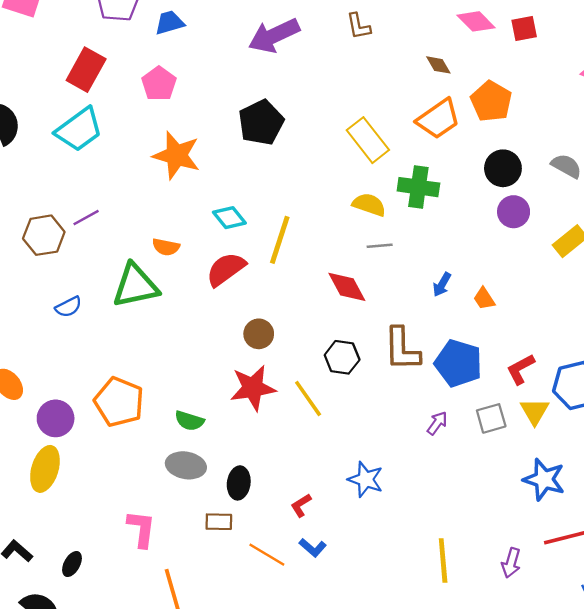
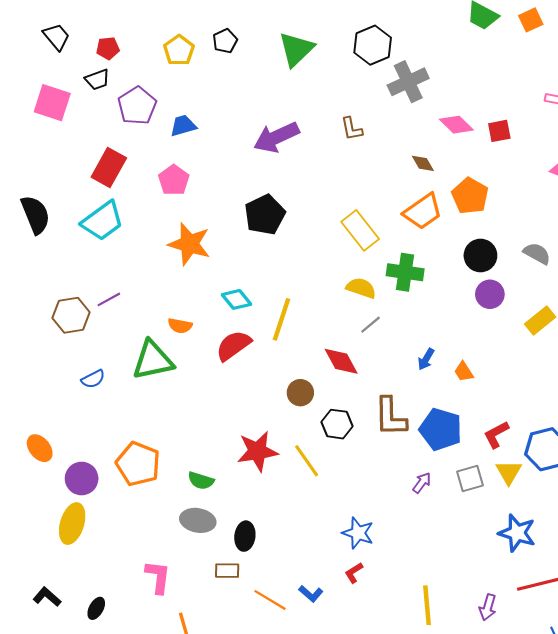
gray line: (380, 246) -> (371, 325), turned -35
brown circle: (259, 334) -> (300, 393), moved
red L-shape: (301, 505) -> (354, 573), moved

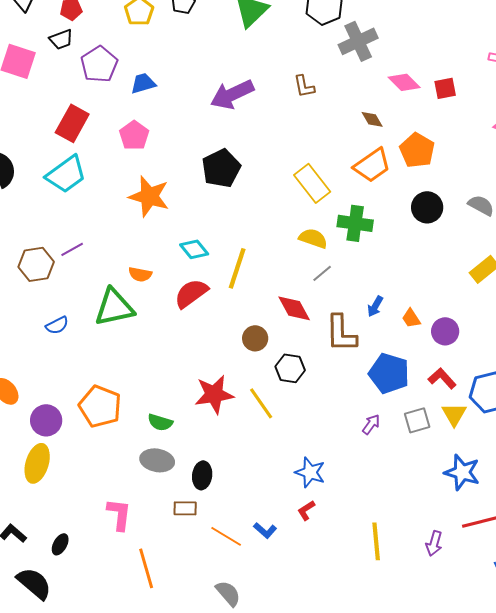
purple circle: (490, 294) -> (445, 331), moved
brown L-shape: (390, 417) -> (341, 333), moved
red L-shape: (496, 435) -> (442, 378), turned 76

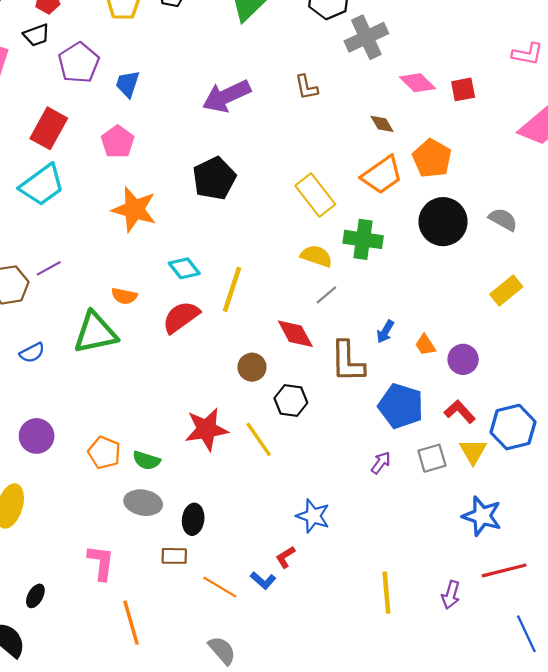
blue trapezoid: (143, 83) -> (128, 84), turned -56
black circle: (427, 207) -> (443, 222), size x1.4
orange pentagon: (100, 406) -> (104, 453), moved, size x0.7
purple circle: (46, 420) -> (37, 436), moved
red L-shape: (306, 510) -> (285, 557), moved

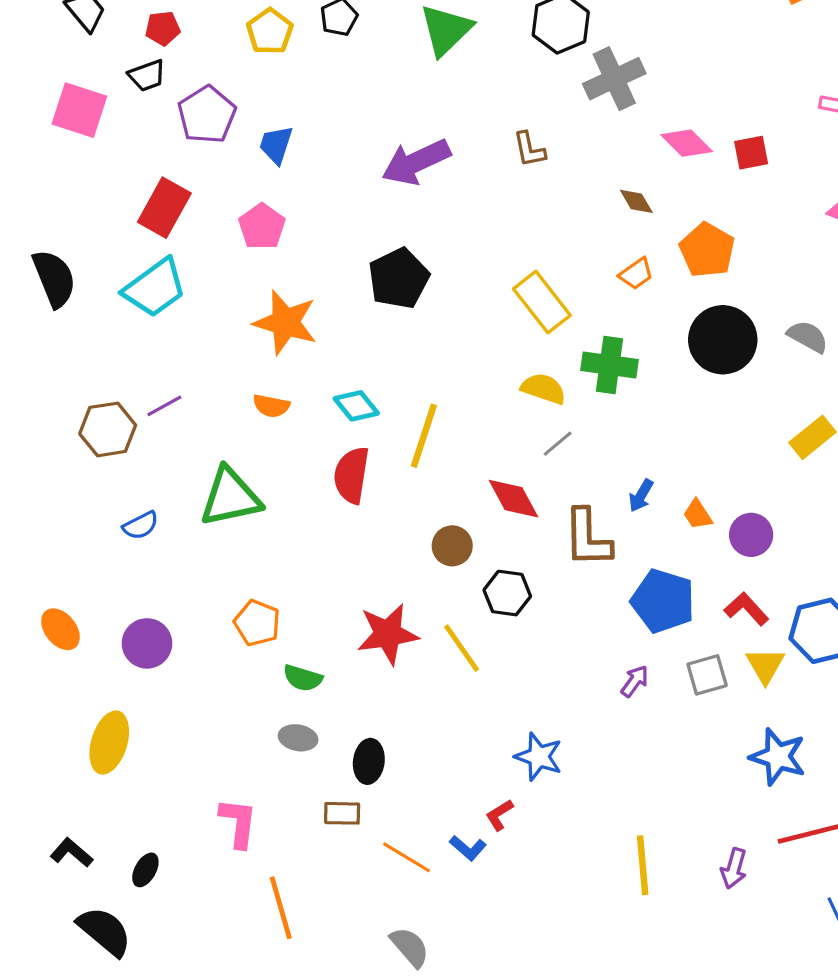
orange trapezoid: (382, 175) -> (636, 274), size x0.6
orange semicircle: (124, 296) -> (271, 406), moved
red semicircle: (181, 317) -> (352, 475), turned -45
orange pentagon: (104, 453) -> (257, 623), moved
gray ellipse: (143, 503) -> (298, 738), size x0.7

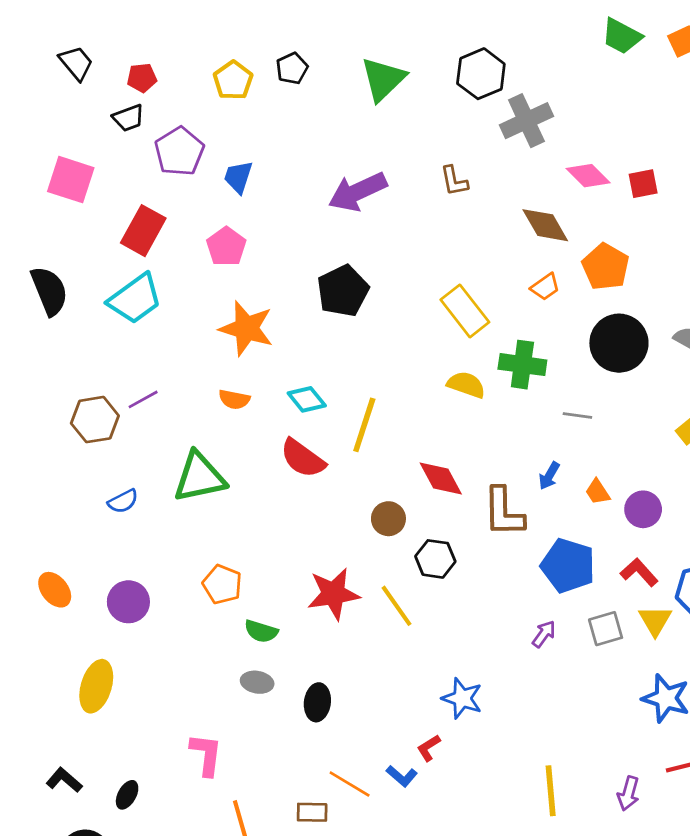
pink square: (79, 110) -> (71, 180), moved
brown diamond: (636, 201) -> (545, 225), size x1.6
gray line: (558, 444) -> (577, 415), moved, turned 48
red semicircle: (352, 475) -> (303, 458), turned -63
brown rectangle: (342, 813) -> (312, 812), moved

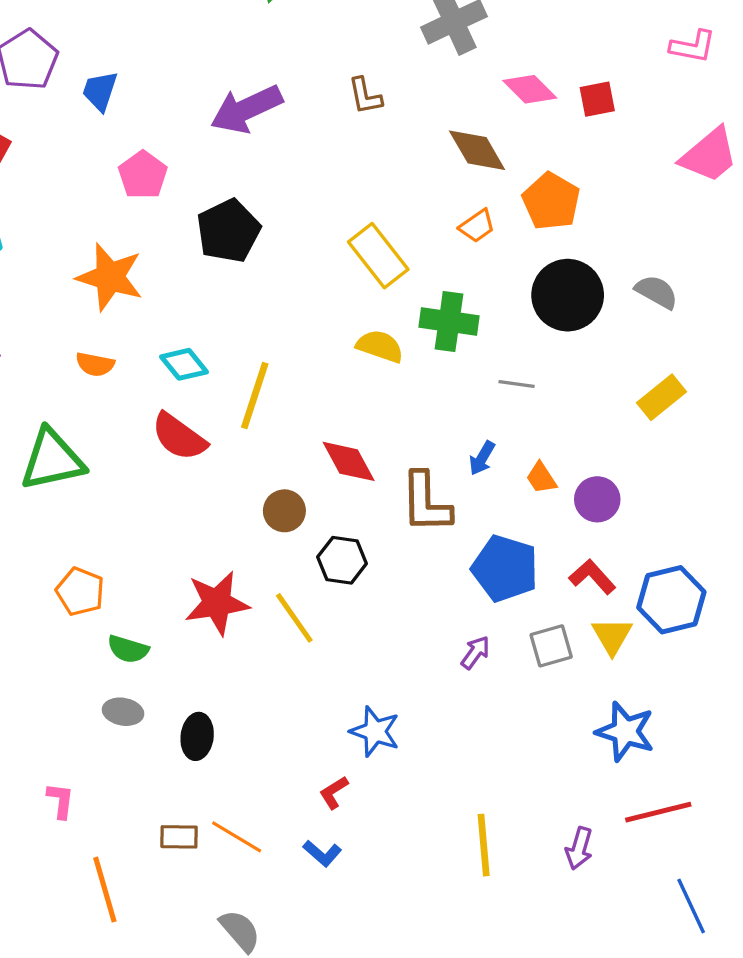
pink pentagon: (226, 247) -> (143, 175), moved
pink L-shape: (206, 755) -> (60, 801), size x0.7
blue L-shape: (402, 776) -> (322, 853), moved
brown rectangle: (312, 812) -> (179, 837), moved

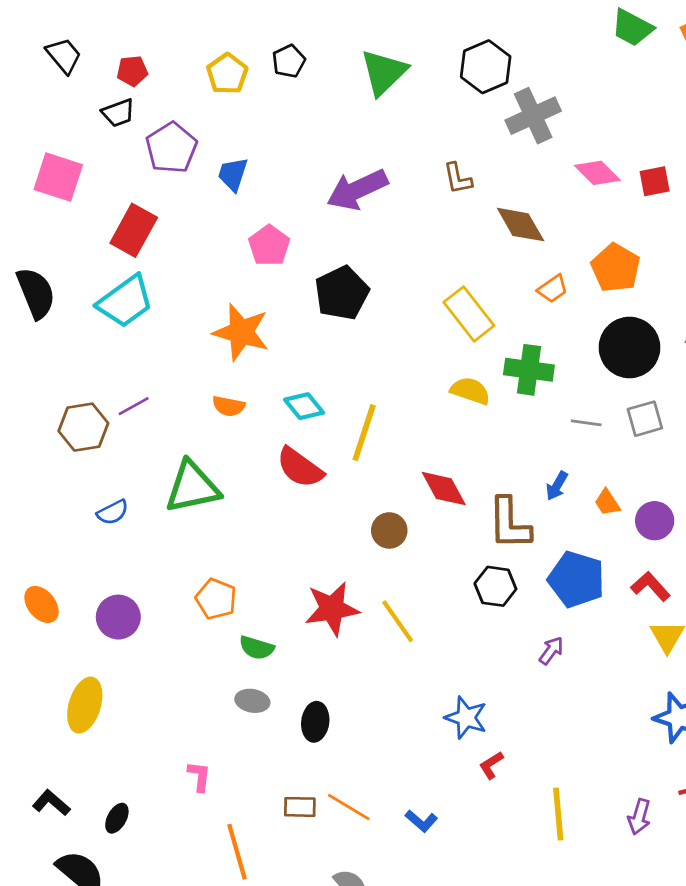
brown diamond: (477, 150) -> (521, 225), moved
black hexagon: (342, 560) -> (495, 586), moved
gray square: (551, 646) -> (645, 419), moved
red L-shape: (334, 792) -> (491, 765), moved

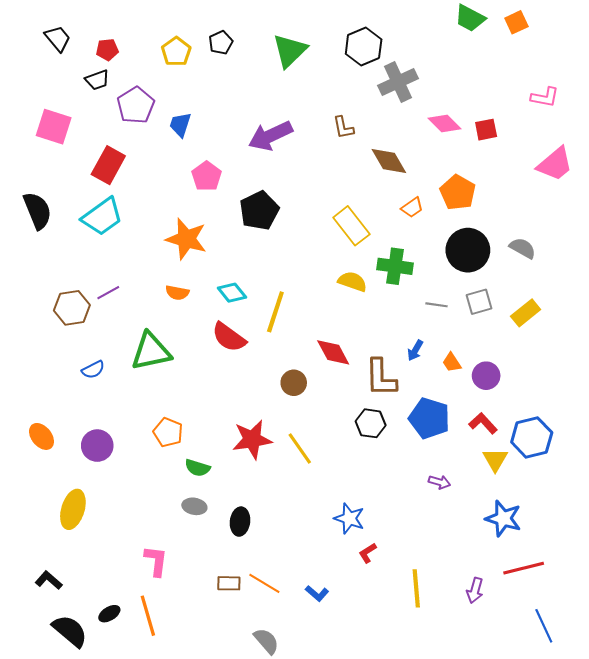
purple arrow: (551, 651) -> (440, 482), moved, turned 70
pink L-shape: (199, 776) -> (156, 561), size x1.4
black ellipse: (117, 818) -> (109, 614), moved, turned 30
orange line: (237, 852) -> (148, 616), moved

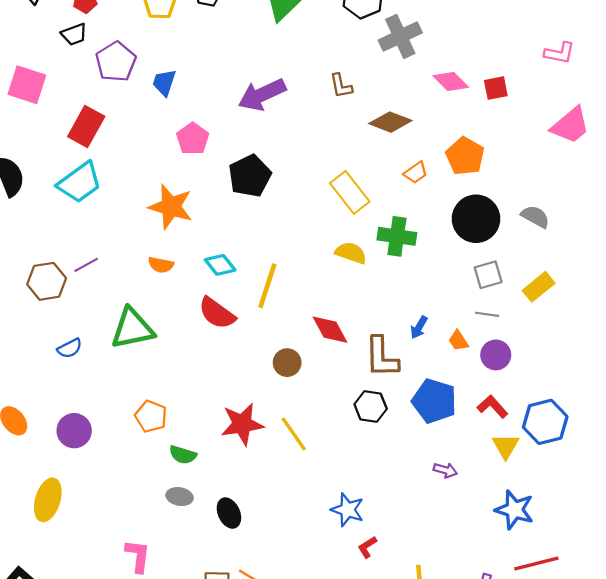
brown diamond: (389, 161) -> (390, 122), turned -39
gray line: (436, 305) -> (487, 314), moved
black ellipse: (240, 522) -> (229, 513), turned -32

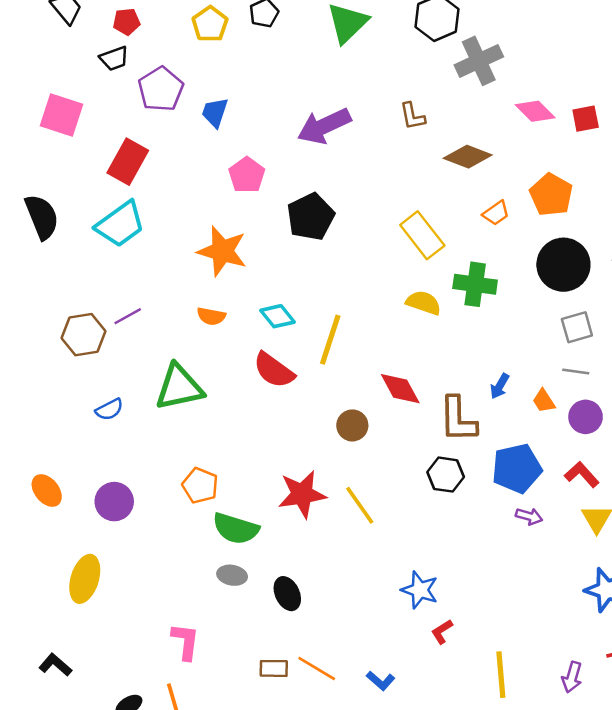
blue pentagon: (434, 401) -> (517, 468), turned -30
green semicircle: (183, 455) -> (236, 529), size x1.5
purple arrow: (445, 470) -> (529, 516), moved

